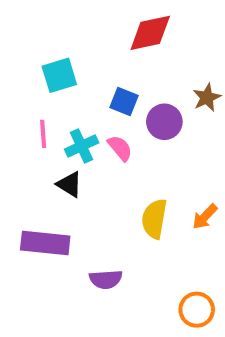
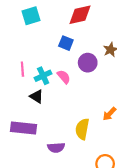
cyan square: (59, 75) -> (31, 16), moved
blue square: (124, 102) -> (66, 43), moved
yellow semicircle: (154, 219) -> (82, 129), moved

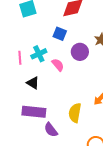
cyan cross: (43, 76) -> (39, 54), moved
purple rectangle: (23, 128) -> (34, 112), moved
purple semicircle: (56, 148) -> (51, 130), turned 56

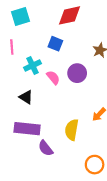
purple circle: (80, 52) -> (77, 73), moved
pink line: (20, 58) -> (12, 47), moved

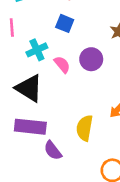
black triangle: (26, 97) -> (29, 88), size x1.6

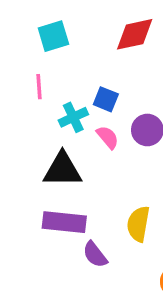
blue square: (65, 23) -> (106, 99), moved
black triangle: (29, 88) -> (62, 170), turned -32

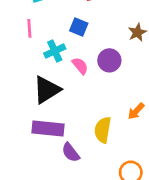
blue square: (106, 99) -> (79, 27), moved
black triangle: (62, 170) -> (47, 90), turned -32

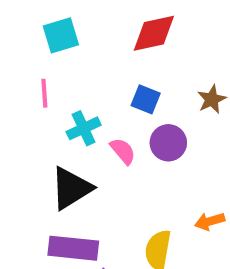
blue square: (79, 27) -> (146, 99), moved
orange arrow: (136, 111) -> (210, 221), turned 30

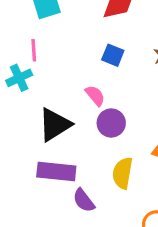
cyan cross: (84, 128) -> (19, 78), moved
purple circle: (168, 143) -> (111, 123), moved

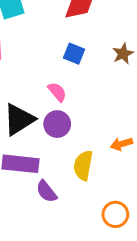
purple circle: (111, 123) -> (57, 124), moved

